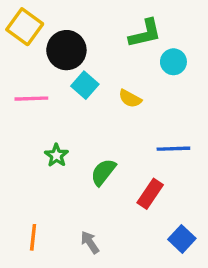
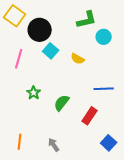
pink line: (31, 99) -> (19, 59), turned -72

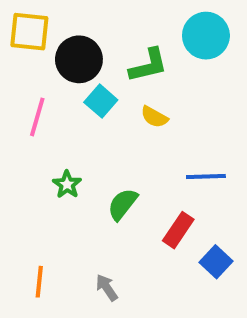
yellow square: (15, 16) -> (29, 32), turned -30
green L-shape: (87, 20) -> (148, 65), moved
cyan circle: (104, 37) -> (206, 36), moved, size x1.5
blue square: (109, 143) -> (216, 262), moved

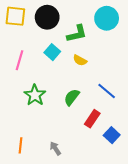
black circle: (79, 59) -> (47, 17), moved
blue line: (206, 176) -> (107, 91), turned 42
green star: (67, 184) -> (35, 95), size x1.5
green semicircle: (123, 204) -> (72, 97), moved

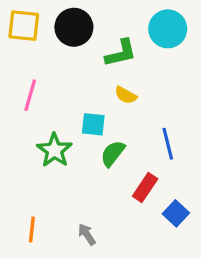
cyan square: (52, 52) -> (93, 124), moved, turned -35
blue line: (107, 91) -> (168, 144), turned 36

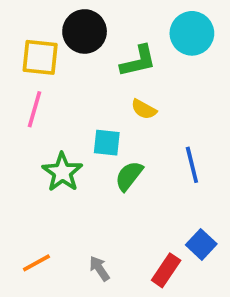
yellow square: (24, 26) -> (40, 57), moved
red rectangle: (145, 187) -> (166, 270), moved
orange line: (32, 230) -> (36, 263), turned 55

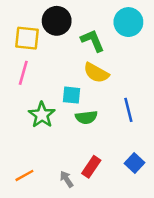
green L-shape: (138, 61) -> (93, 41), turned -100
yellow semicircle: (144, 109) -> (96, 73), size x1.5
green semicircle: (129, 176) -> (86, 117), turned -135
red rectangle: (166, 270) -> (91, 167), moved

